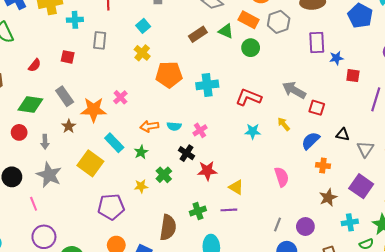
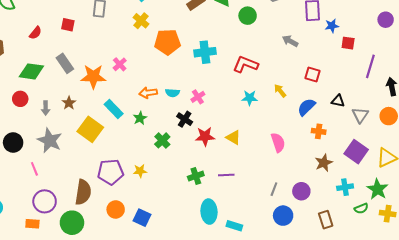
gray arrow: (294, 90) -> (290, 41), moved, size x0.7
brown star: (69, 126) -> (69, 103), moved
yellow star: (141, 186) -> (140, 171), moved
yellow triangle: (236, 187) -> (233, 137), moved
brown semicircle: (168, 228) -> (83, 192), moved

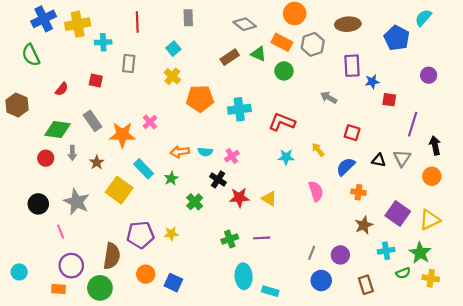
gray arrow: (46, 108) -> (72, 153), moved
gray triangle: (360, 115) -> (402, 158), moved
pink semicircle: (278, 143) -> (316, 191), moved

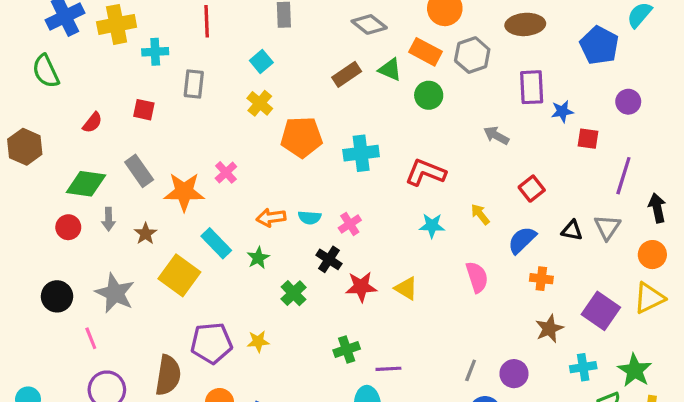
purple circle: (429, 75) -> (628, 102), moved
red square: (352, 133) -> (532, 189), turned 35
yellow triangle: (430, 220) -> (649, 298), moved
purple line: (262, 238) -> (388, 369), moved

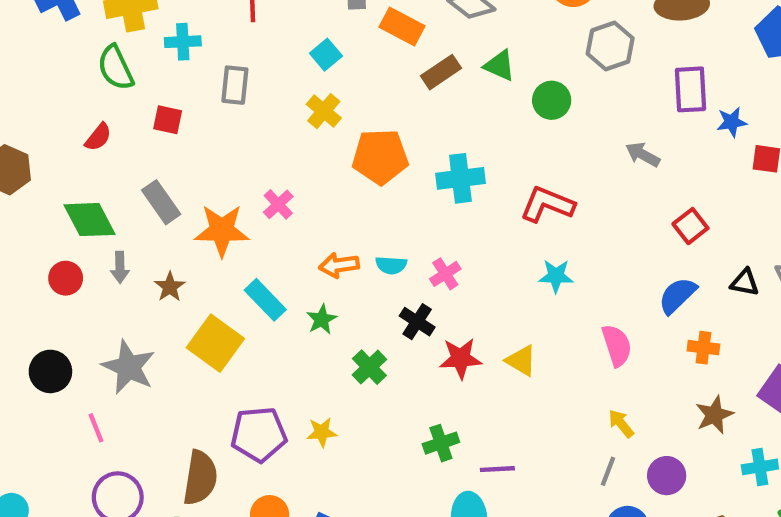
orange rectangle: (425, 52) -> (402, 26), moved
green semicircle: (46, 71) -> (116, 68), moved
green diamond: (86, 184) -> (90, 220), turned 54
yellow arrow: (480, 214) -> (621, 424), moved

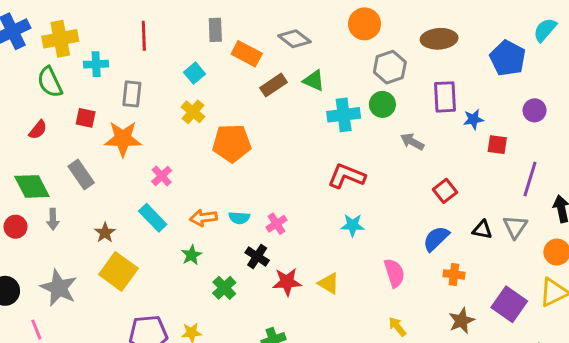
green circle: (552, 100) -> (382, 104), moved
cyan cross: (460, 178) -> (344, 115), moved
orange star: (222, 230) -> (123, 139), moved
brown star: (170, 287) -> (105, 233), moved
cyan rectangle: (265, 300) -> (153, 218), moved

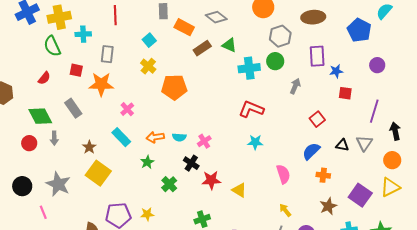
gray arrow: (412, 142) -> (295, 86), turned 84
red square: (497, 145) -> (345, 93), moved
yellow triangle: (329, 283) -> (239, 190), moved

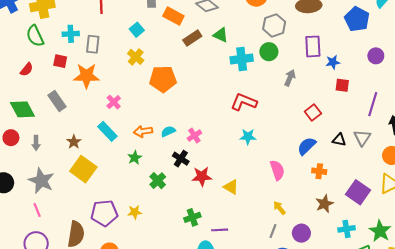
cyan cross: (83, 34) -> (71, 34), moved
cyan semicircle: (179, 137) -> (168, 131), turned 152
gray arrow: (54, 138) -> (36, 143), moved
pink line: (43, 212) -> (37, 210), moved

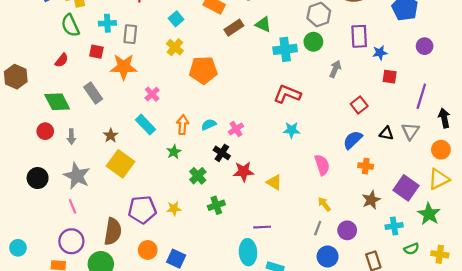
orange arrow: (143, 131) -> (183, 125), turned 102
green cross: (192, 217) -> (216, 205), moved
green star: (380, 231) -> (429, 214), moved

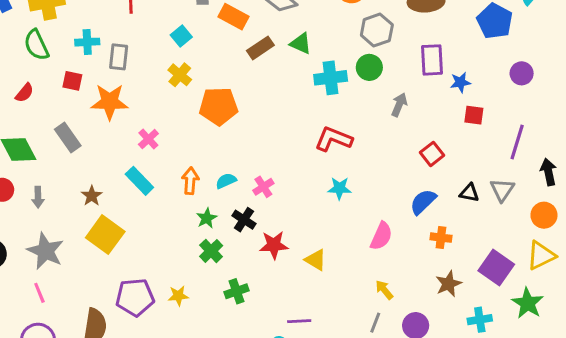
green star: (174, 152) -> (207, 218), moved
pink semicircle: (322, 165) -> (381, 236), turned 42

